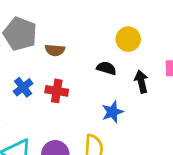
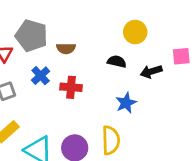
black arrow: (141, 82) -> (151, 72), turned -90
blue cross: (23, 87) -> (41, 76), moved

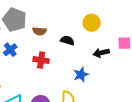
black semicircle: (117, 62) -> (67, 40), moved
blue cross: (41, 76) -> (10, 50), moved

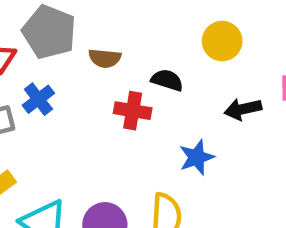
red cross: (41, 60) -> (133, 111), moved

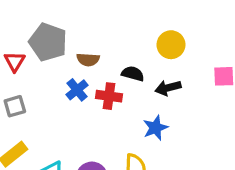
blue cross: (38, 99) -> (77, 90), moved
black arrow: (243, 109) -> (168, 88), moved

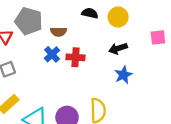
black semicircle: (133, 74) -> (90, 13), moved
blue star: (155, 128) -> (123, 75), moved

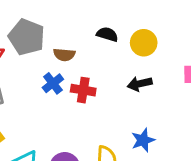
blue star: (123, 75) -> (143, 140), moved

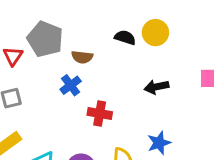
yellow circle: (144, 43) -> (155, 33), moved
red cross: (83, 90) -> (100, 113), moved

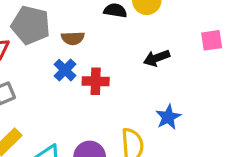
red cross: (100, 113) -> (96, 81), moved

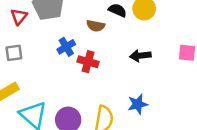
brown semicircle: (73, 38) -> (96, 26), moved

